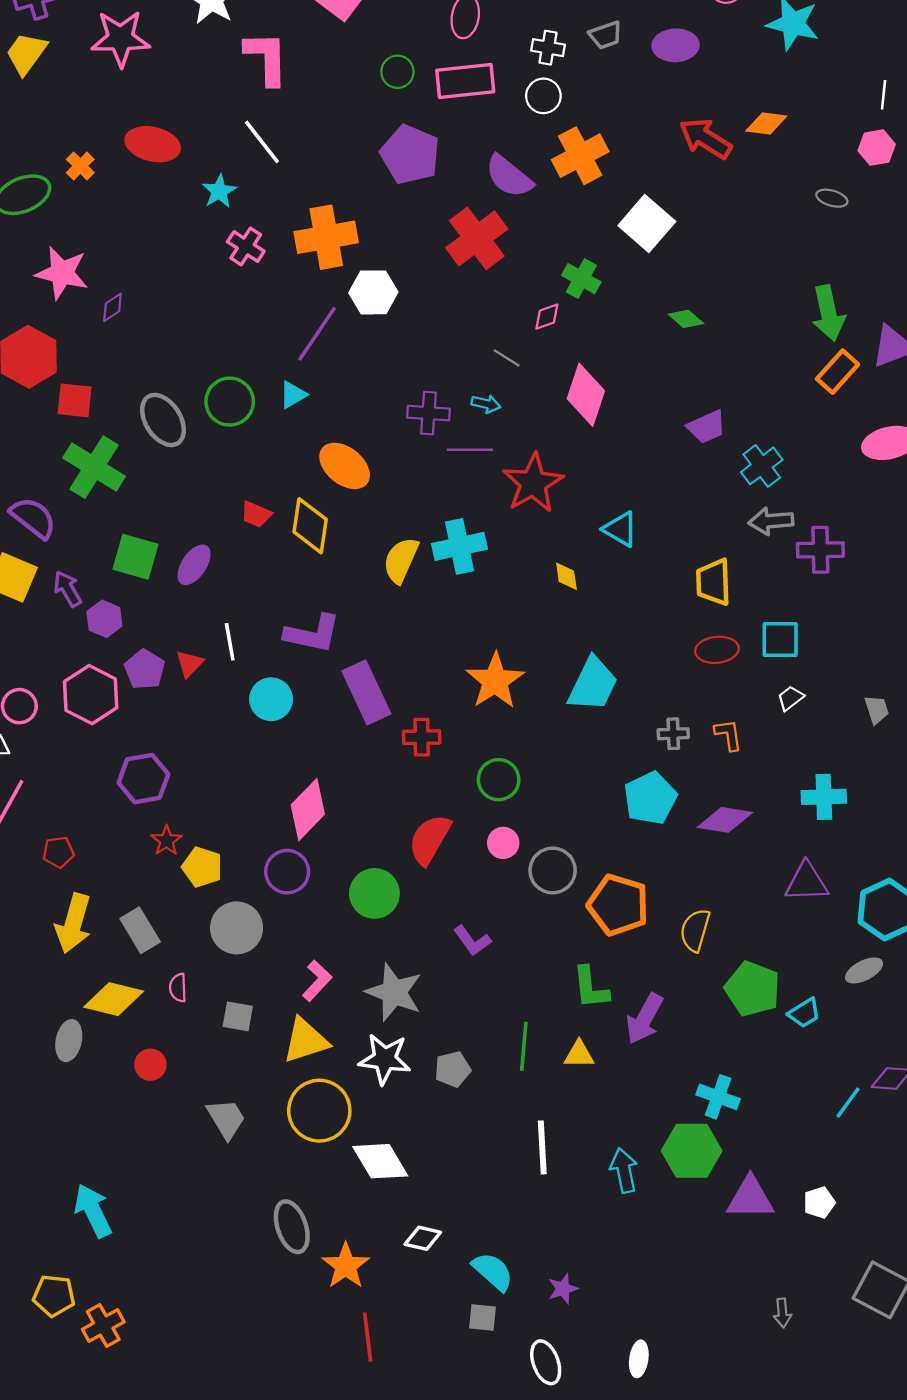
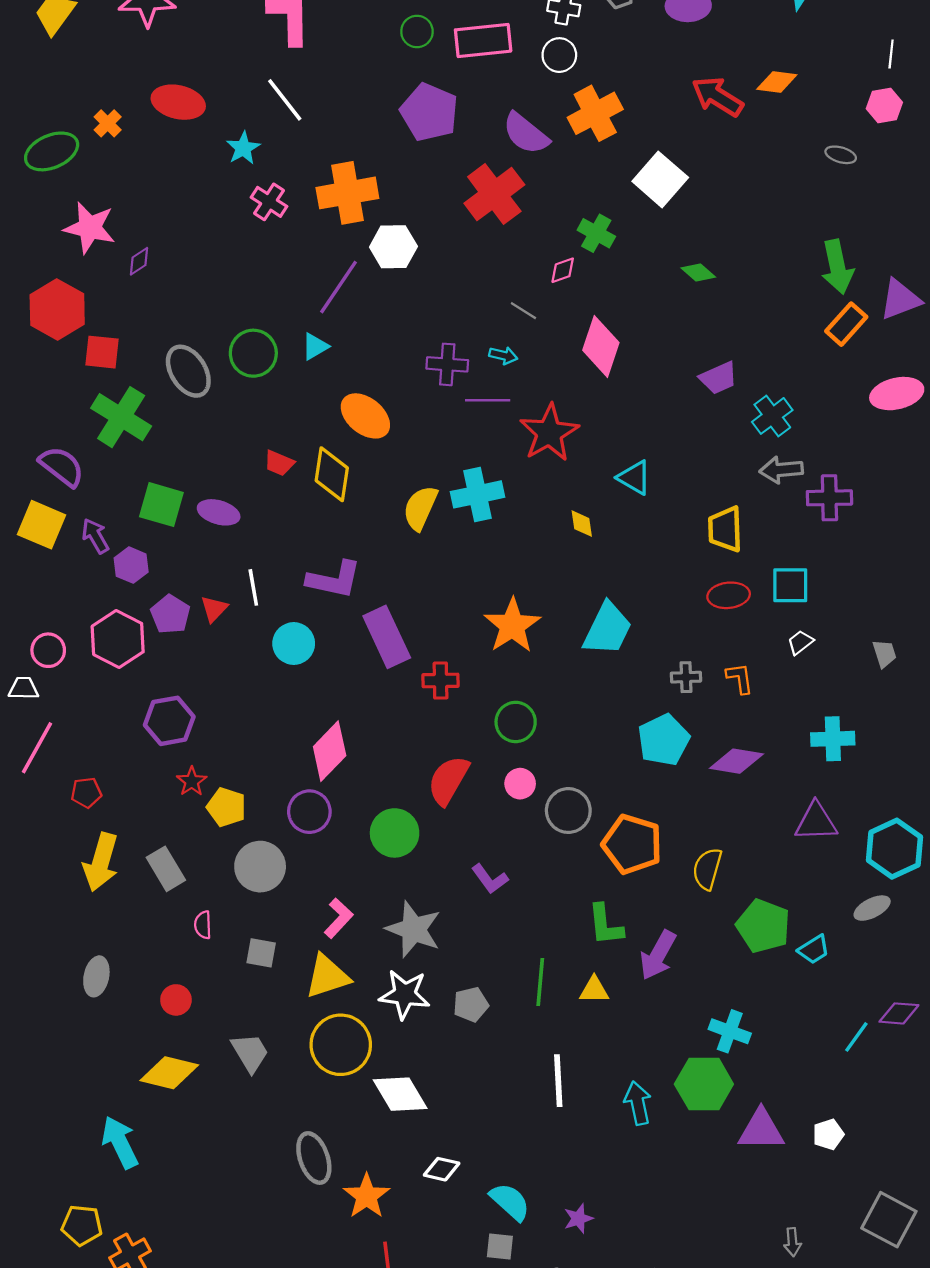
purple ellipse: (194, 565) -> (219, 512), turned 72
yellow diamond: (114, 999) -> (169, 1073), moved

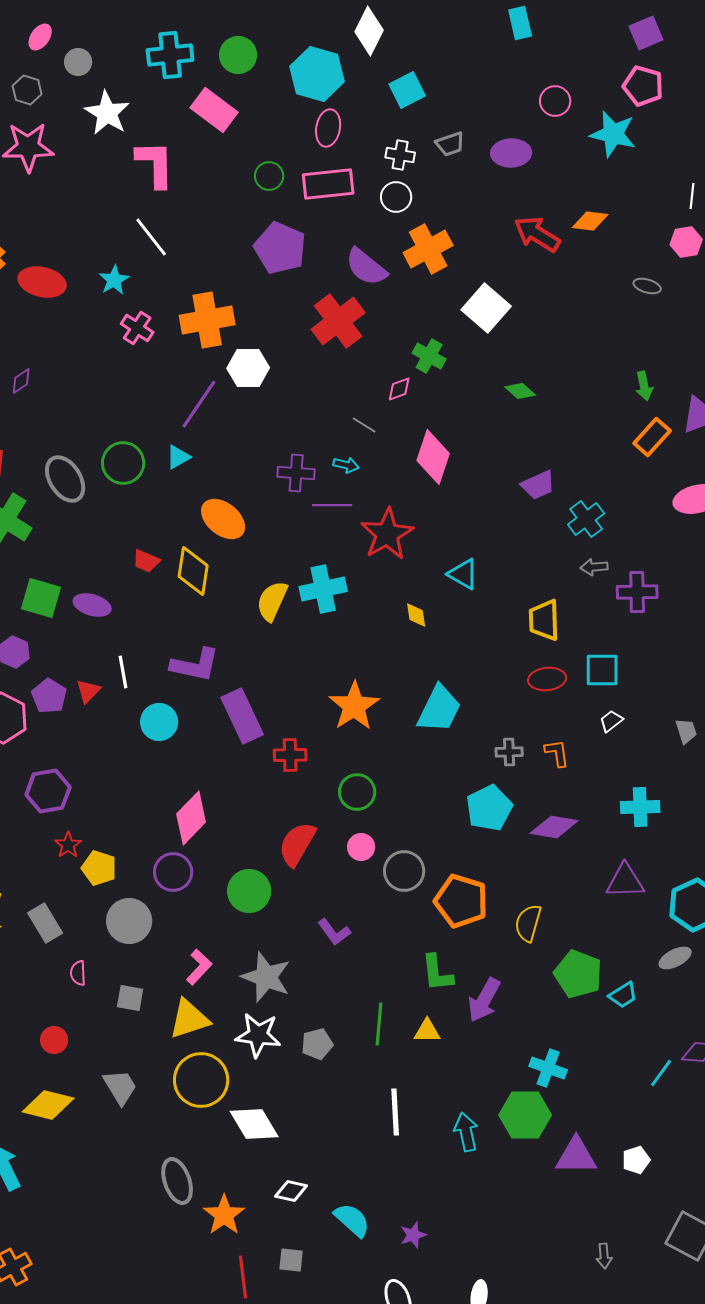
red ellipse: (178, 102) -> (42, 282), moved
green arrow: (837, 267) -> (644, 386), size x0.6
gray arrow: (781, 470) -> (594, 567), size x0.7
gray square: (500, 1247) -> (291, 1260), moved

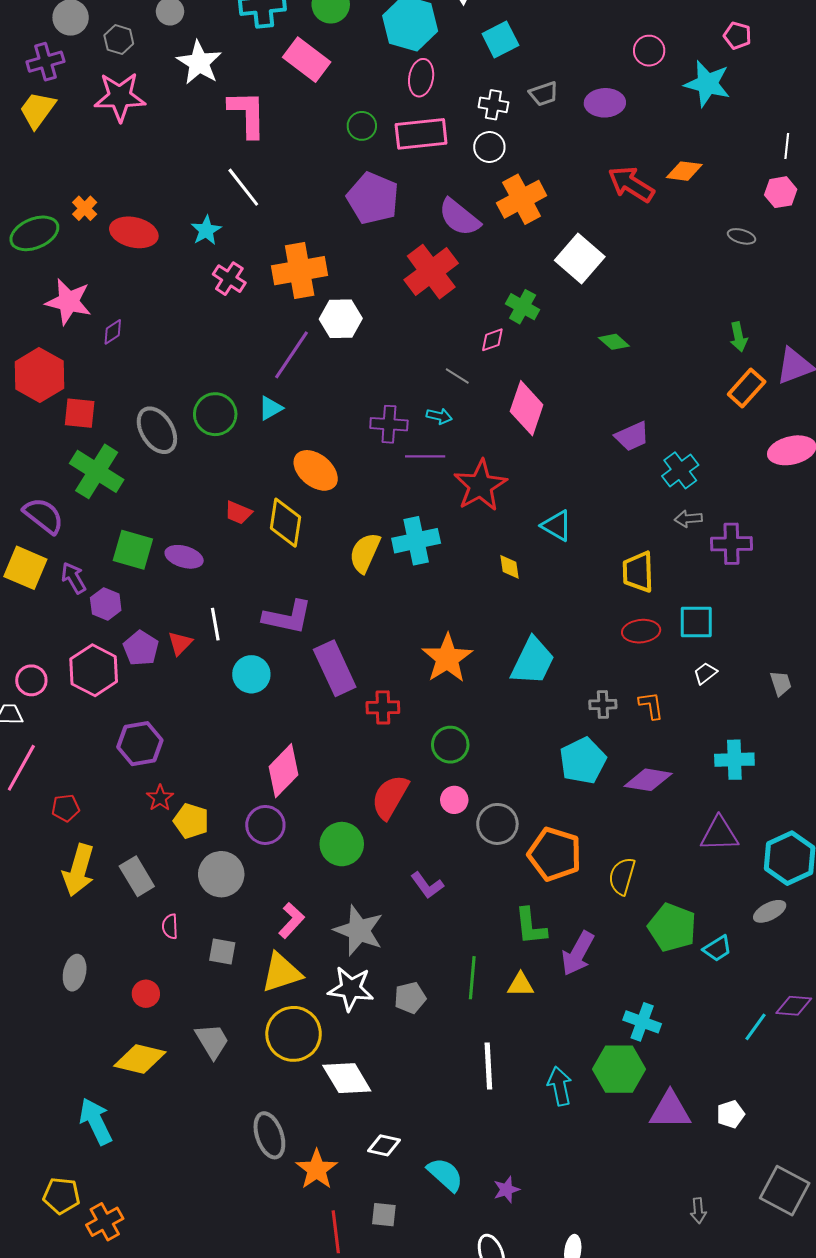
pink pentagon: (643, 86) -> (737, 36), size x0.7

